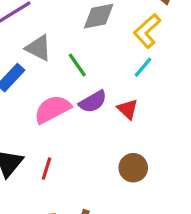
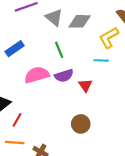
gray triangle: (39, 48) -> (54, 17), moved
cyan line: (143, 67) -> (101, 60), turned 40
red line: (47, 169) -> (17, 120), moved

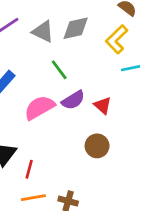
cyan line: (101, 60) -> (131, 68), moved
brown circle: (81, 124) -> (97, 146), moved

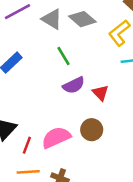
gray diamond: (76, 28) -> (82, 19), turned 48
pink semicircle: (40, 108) -> (56, 137), moved

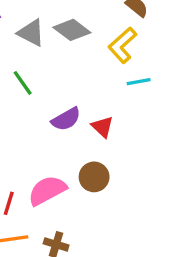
green line: (63, 56) -> (23, 83), moved

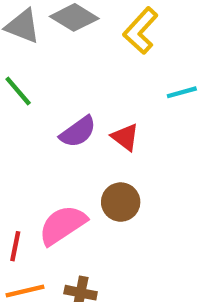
cyan line: (139, 82) -> (182, 92), moved

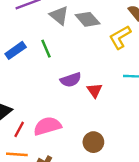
brown circle: (121, 202) -> (93, 142), moved

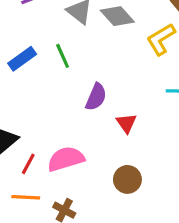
purple semicircle: (71, 80) -> (96, 97), turned -48
red triangle: (95, 90) -> (126, 123), moved

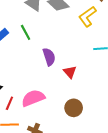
purple semicircle: (96, 97) -> (49, 57), turned -36

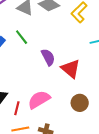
red triangle: (70, 72) -> (71, 69), size x1.5

